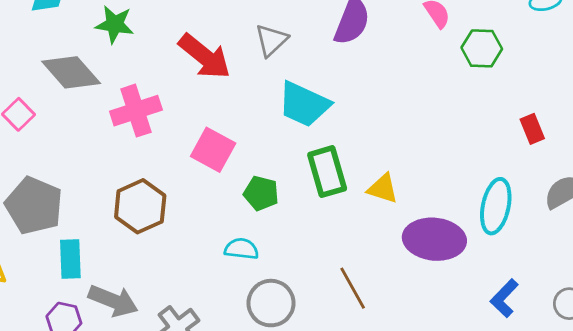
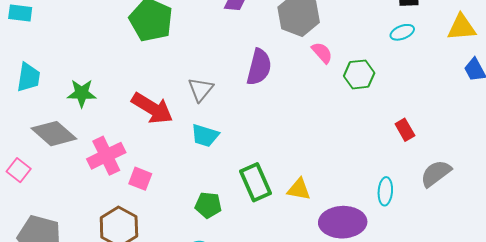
cyan trapezoid: (304, 104) -> (205, 135), moved, size x0.7
pink square: (213, 150) -> (140, 179), moved, size x0.7
cyan ellipse: (496, 206) -> (385, 191), size x0.7

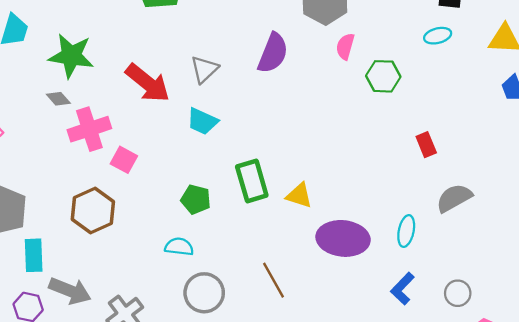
pink semicircle: (322, 53) -> (345, 46), turned -130
green star: (82, 93) -> (71, 56), size x1.4
gray diamond: (54, 134) -> (58, 99), moved, size x0.5
cyan ellipse: (385, 191) -> (406, 231), moved

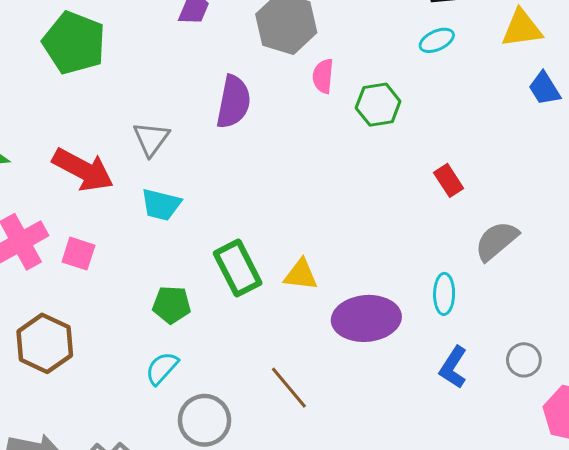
pink square: (124, 160) -> (78, 254), moved
cyan semicircle: (179, 247) -> (162, 368), turned -44

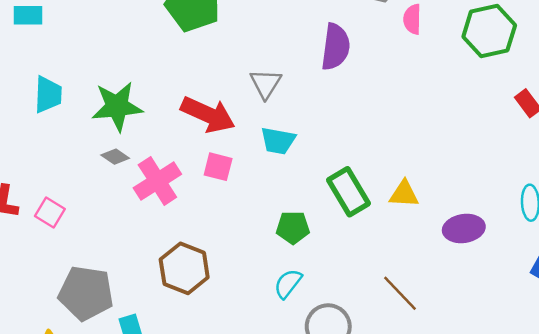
green hexagon: (378, 105) -> (489, 31), moved, size x1.4
pink square: (78, 254) -> (218, 167), moved
purple ellipse: (366, 318) -> (464, 228), size x0.7

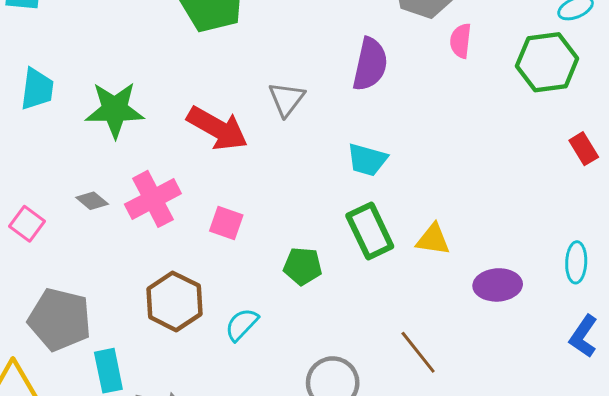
cyan trapezoid: (278, 141) -> (367, 160), moved
gray diamond: (115, 157) -> (92, 201), moved
pink square: (218, 167) -> (226, 223), moved
cyan semicircle: (288, 284) -> (242, 324), moved

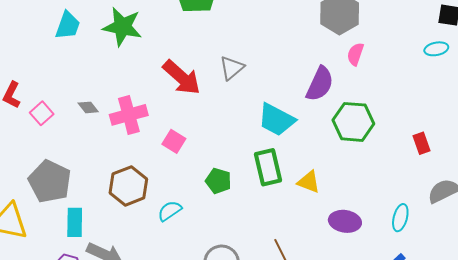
green hexagon: (547, 62) -> (353, 122), moved
purple semicircle: (370, 64) -> (320, 84), moved
green star: (115, 110) -> (122, 27), moved
cyan trapezoid: (367, 160) -> (276, 120), size x1.4

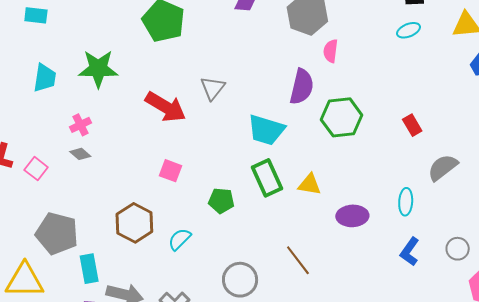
pink cross: (129, 115) -> (81, 125), moved, size x0.6

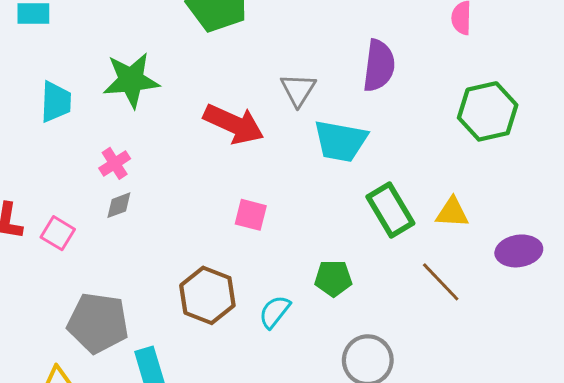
purple semicircle: (302, 87) -> (379, 66), moved
cyan trapezoid: (266, 130) -> (341, 141), moved
gray diamond: (80, 154) -> (119, 205), turned -55
green pentagon: (221, 201) -> (333, 278), moved
brown line: (298, 260) -> (441, 282), moved

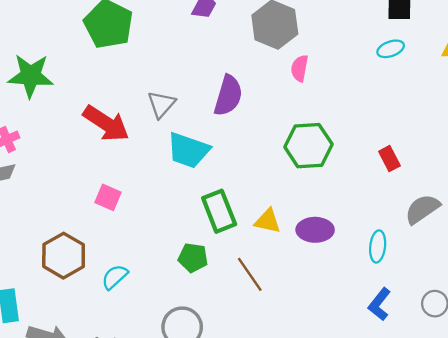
purple ellipse: (519, 251) -> (315, 230), moved
green pentagon: (333, 278) -> (193, 258), moved

